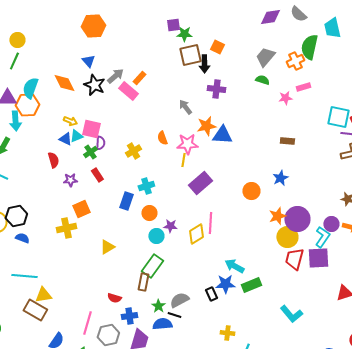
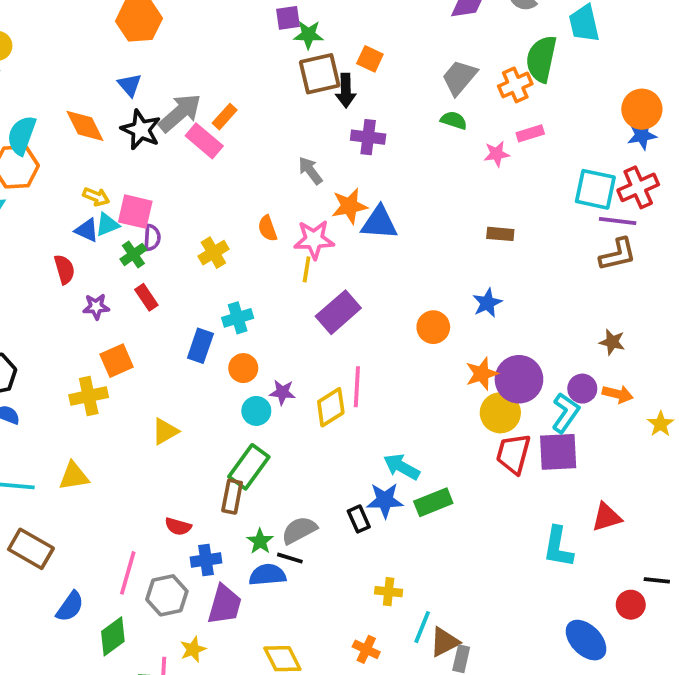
gray arrow: (115, 76) -> (180, 113), size x1.4
yellow triangle: (43, 295) -> (74, 476), moved
cyan L-shape: (291, 314) -> (558, 547), moved, turned 50

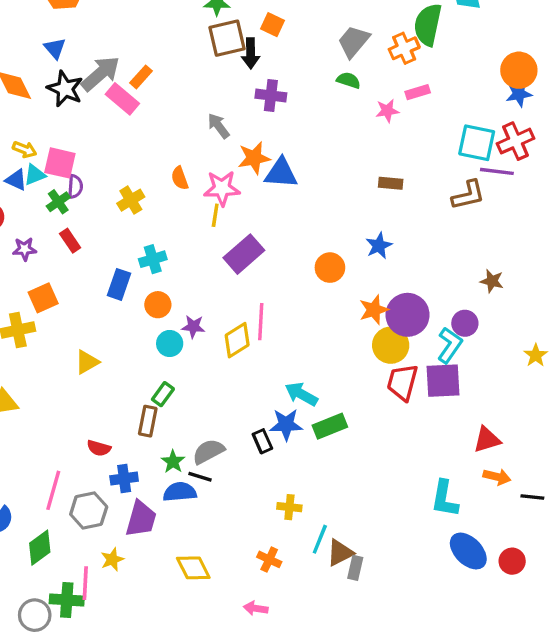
brown L-shape: (618, 254) -> (468, 195), moved
orange arrow: (618, 394) -> (497, 477), moved
green rectangle: (249, 467) -> (163, 394), size x0.6
cyan L-shape: (558, 547) -> (445, 499), moved
red circle: (631, 605) -> (512, 561), moved

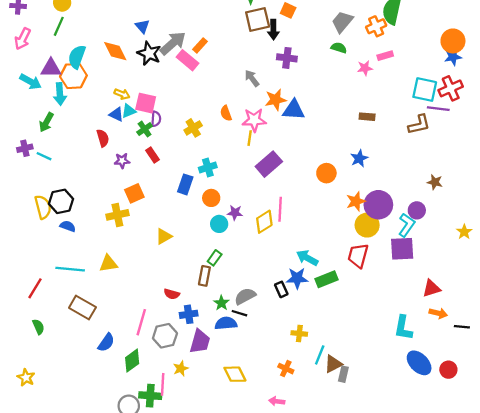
red trapezoid: (402, 382) -> (358, 256), moved

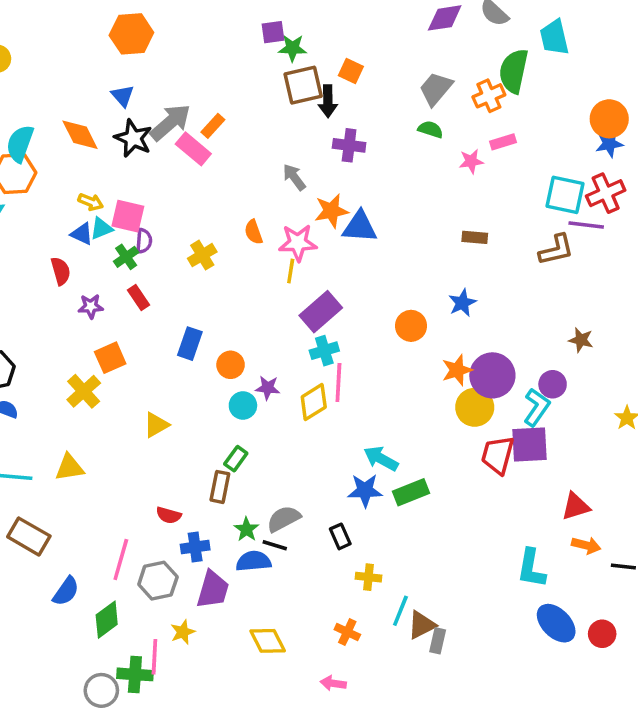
cyan cross: (208, 167) -> (324, 351), moved
yellow cross: (117, 215) -> (84, 391), turned -30
red trapezoid: (358, 256) -> (498, 455), moved
black rectangle: (281, 289) -> (340, 536), moved

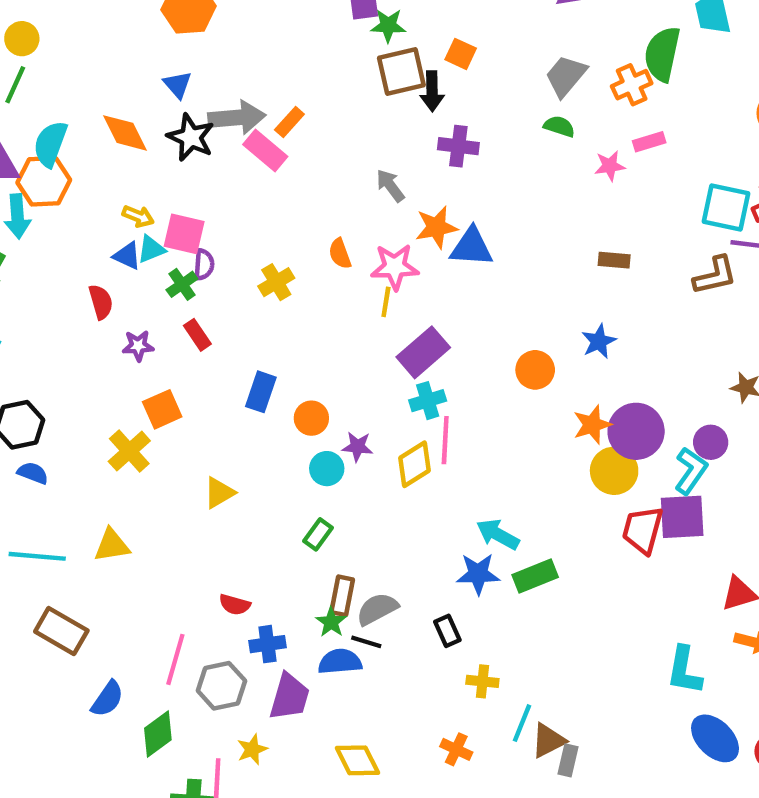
gray arrow: (170, 122) -> (237, 118), turned 36
brown rectangle: (220, 487) -> (342, 596), moved

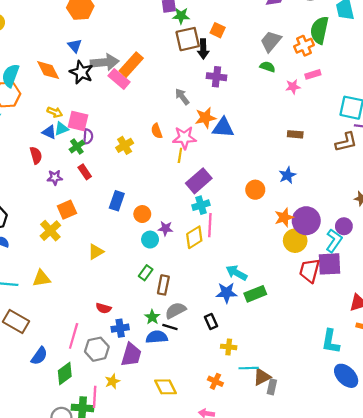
orange rectangle: (289, 122) -> (131, 65), size x1.6
brown rectangle: (342, 596) -> (163, 285), moved
cyan line: (522, 723) -> (249, 368), turned 66

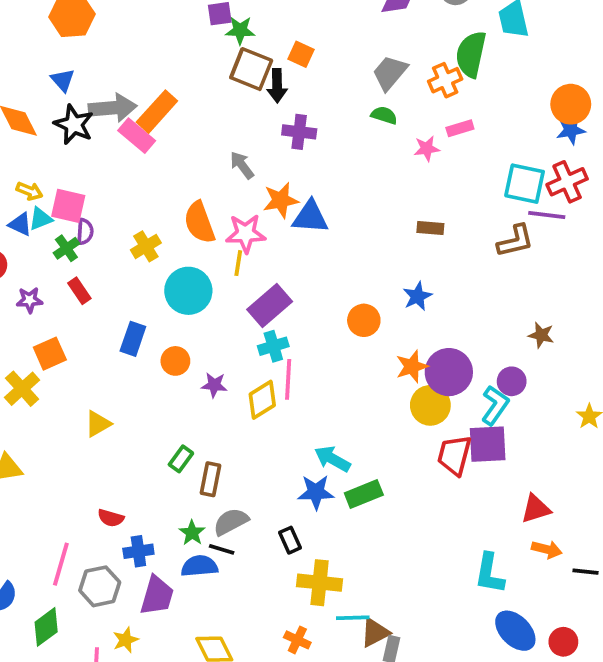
brown square: (188, 39) -> (251, 69), turned 35
orange semicircle: (157, 131) -> (199, 222), size x1.6
cyan circle: (150, 240) -> (188, 291), moved, size x1.6
yellow cross: (229, 347) -> (320, 583), size x1.6

